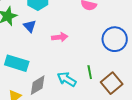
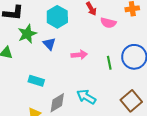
cyan rectangle: (17, 63) -> (36, 81), size x0.7
green line: (90, 72) -> (109, 63), moved

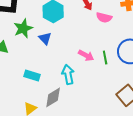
pink arrow: (79, 55) -> (86, 55), moved, turned 35
cyan arrow: (86, 97) -> (68, 74), moved, turned 48

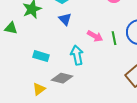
blue triangle: (45, 38) -> (65, 19), moved
gray diamond: (53, 97) -> (62, 78), turned 45

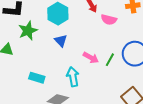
green line: (114, 38) -> (110, 60), turned 40

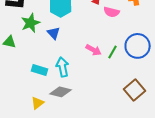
blue triangle: (61, 41) -> (54, 33), moved
cyan arrow: (73, 77) -> (63, 67), moved

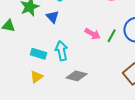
gray diamond: (61, 92) -> (77, 76), moved
yellow triangle: (38, 103) -> (37, 77), moved

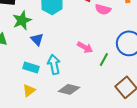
blue triangle: (53, 17) -> (37, 39), moved
green line: (112, 36) -> (104, 59), moved

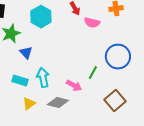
pink arrow: (85, 47) -> (74, 86), moved
yellow triangle: (29, 90) -> (29, 104), moved

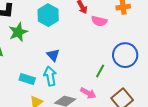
blue triangle: (26, 53) -> (53, 55), moved
pink arrow: (74, 86) -> (88, 93), moved

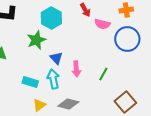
green star: (18, 32) -> (36, 40), moved
blue circle: (125, 55) -> (127, 39), moved
pink arrow: (88, 93) -> (76, 69), moved, turned 56

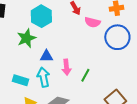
blue triangle: (56, 58) -> (46, 56), turned -48
green line: (103, 74) -> (85, 75), moved

